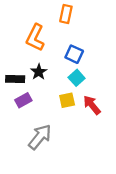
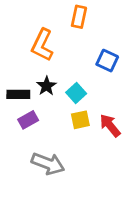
blue square: (74, 54) -> (107, 61), moved
cyan square: (77, 78) -> (76, 93), moved
gray arrow: (40, 137) -> (48, 164), turned 72

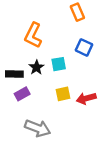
orange rectangle: (79, 17) -> (77, 12), moved, turned -35
cyan square: (76, 93) -> (59, 64), moved, turned 32
red arrow: (110, 125) -> (86, 98), turned -66

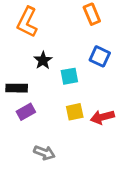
orange L-shape: (33, 35) -> (27, 22), moved
black star: (36, 67) -> (43, 60), moved
gray arrow: (38, 128) -> (44, 153), size x0.7

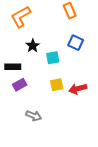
orange L-shape: (27, 22) -> (21, 17), turned 35

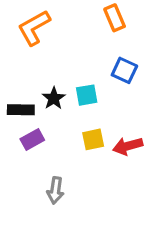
black star: (33, 46) -> (54, 98), moved
gray arrow: (34, 116) -> (55, 190), turned 77

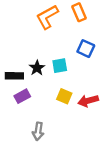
orange L-shape: (34, 28) -> (47, 17), moved
yellow square: (93, 139) -> (64, 96), turned 35

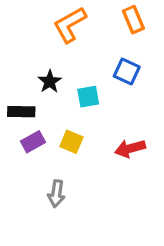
orange rectangle: (79, 12) -> (133, 20), moved
black star: (37, 68) -> (50, 82), moved
yellow square: (64, 96) -> (71, 142), moved

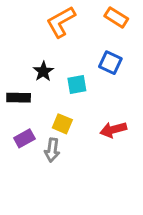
orange rectangle: (133, 20) -> (116, 17), turned -35
purple rectangle: (33, 142) -> (24, 138), moved
gray arrow: (56, 194) -> (52, 150), moved

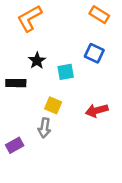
orange L-shape: (61, 22) -> (30, 18), moved
purple rectangle: (24, 138) -> (15, 145), moved

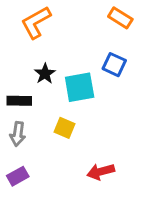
cyan square: (66, 72) -> (80, 87), size x1.5
red arrow: (97, 110) -> (101, 172), moved
gray arrow: (44, 128) -> (18, 134), moved

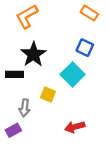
black star: (45, 74) -> (33, 54), size x1.6
cyan square: (80, 87) -> (73, 74), moved, turned -35
gray arrow: (18, 134) -> (25, 108), moved

